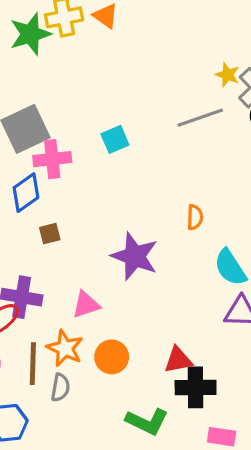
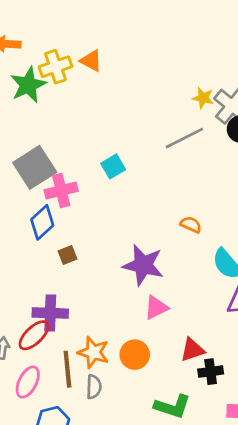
orange semicircle: (195, 217) -> (191, 225), turned -60
pink triangle: (86, 305) -> (156, 308), moved
black cross: (196, 387) -> (211, 372), size x0.7

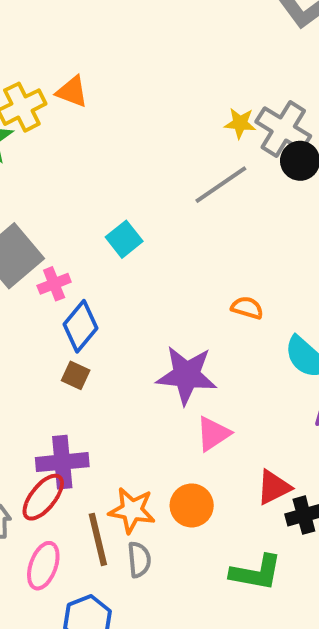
pink cross: (61, 190) -> (54, 284), size x0.7
blue diamond: (42, 222) -> (81, 326), moved
brown square: (67, 255) -> (76, 375), turned -36

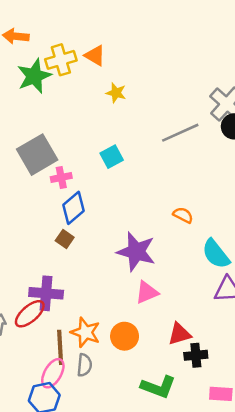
yellow star: (240, 123) -> (116, 93), moved
pink ellipse: (43, 566) -> (53, 373), moved

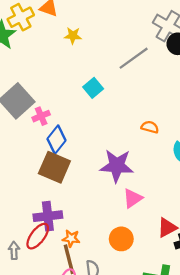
cyan square: (112, 157) -> (93, 88), moved
brown square: (65, 239) -> (54, 167), size x2.0
orange star: (85, 332) -> (71, 238), moved, size x0.7

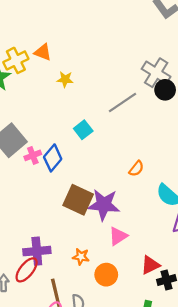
orange semicircle: (150, 127) -> (136, 169), turned 112
blue diamond: (57, 140) -> (53, 158), moved
brown square: (54, 167) -> (78, 200), moved
orange star: (71, 238) -> (81, 257), moved

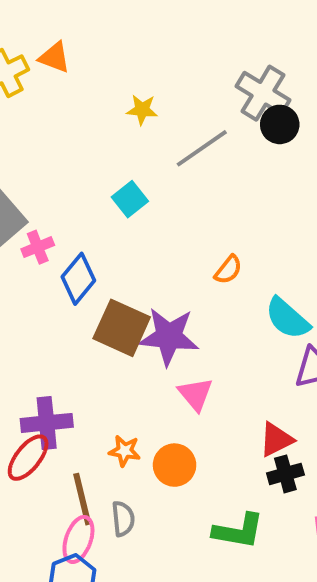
yellow star: (65, 79) -> (142, 110), moved
blue diamond: (53, 158) -> (78, 279), moved
pink triangle: (118, 236) -> (196, 394), turned -36
orange star: (81, 257) -> (125, 451), moved
red triangle: (150, 265) -> (276, 440), moved

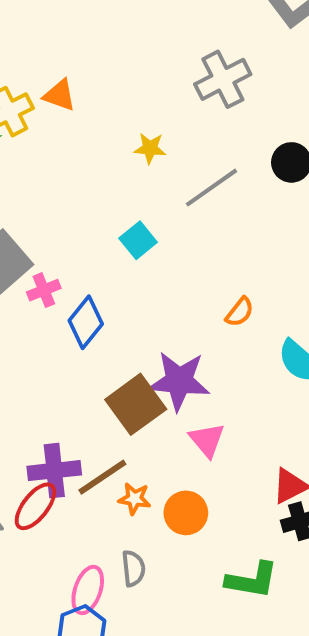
gray cross: (263, 93) -> (223, 79), moved, turned 32
brown square: (122, 328) -> (136, 404), moved, turned 30
brown line: (82, 499) -> (102, 477), moved, turned 70

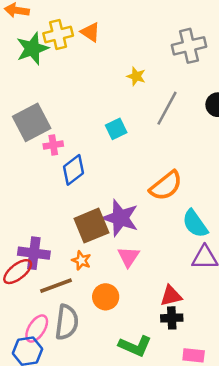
gray line: (212, 188) -> (167, 108), turned -40
orange semicircle: (240, 312) -> (166, 186), size x1.8
brown line: (102, 477) -> (56, 286), moved
orange star: (134, 499) -> (81, 260), moved
gray semicircle: (133, 568) -> (67, 322), size x1.6

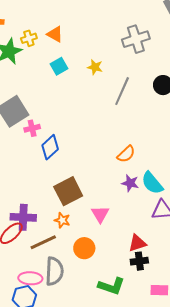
yellow cross: (58, 35) -> (29, 38), size x0.7
cyan square: (116, 129) -> (59, 66), moved
orange semicircle: (166, 186) -> (126, 154), size x0.7
purple star: (120, 218) -> (130, 183), moved, size x0.6
pink ellipse: (37, 328) -> (30, 278), turned 65

